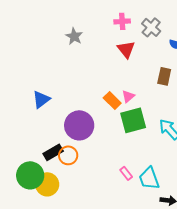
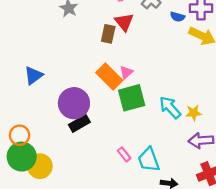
brown rectangle: (164, 76) -> (108, 34), moved
orange rectangle: (112, 100) -> (109, 77), size x1.4
black rectangle: (53, 152) -> (79, 123), moved
orange circle: (68, 155) -> (20, 135), moved

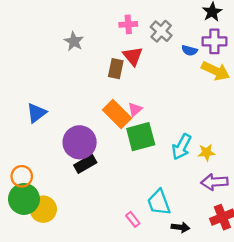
cyan arrow: (170, 107) -> (182, 147), turned -110
pink rectangle: (124, 154) -> (133, 219), moved

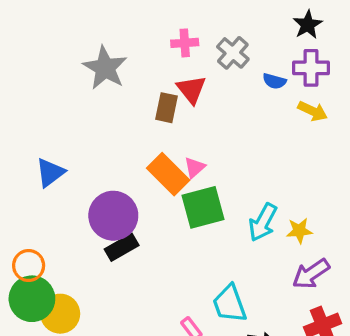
gray star: (74, 41) -> (105, 68), size x1.5
yellow arrow: (216, 71) -> (313, 111), size x0.7
purple arrow: (214, 182) -> (311, 274), turned -30

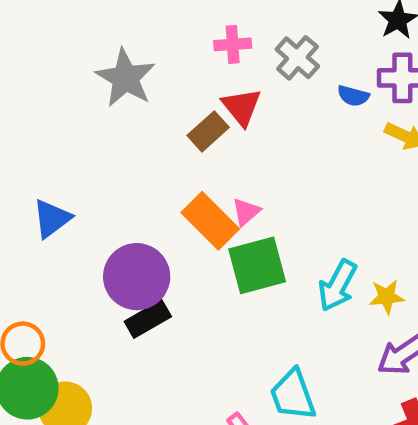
brown rectangle: (166, 108) -> (208, 131), turned 36

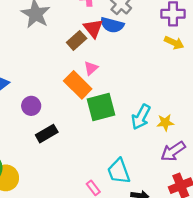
blue semicircle: (353, 96) -> (112, 25), moved, size x1.5
pink triangle: (246, 212) -> (91, 68), moved
purple circle: (137, 277) -> (31, 106), moved, size x0.6

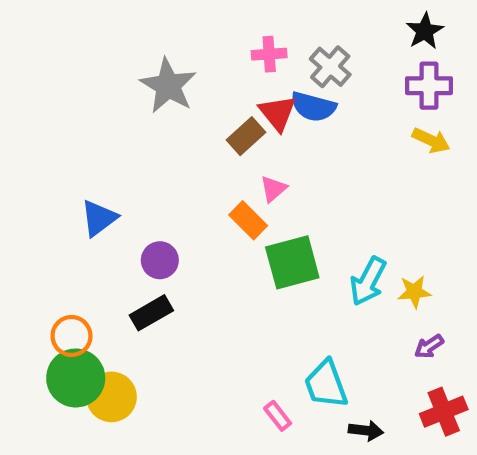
orange rectangle: (78, 85) -> (248, 220), size x0.7
black rectangle: (47, 134) -> (151, 313), moved
purple arrow: (173, 151) -> (429, 346), size x0.6

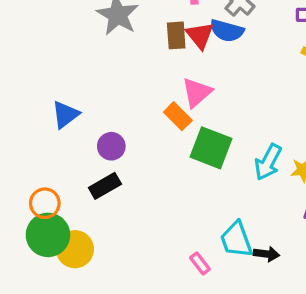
brown rectangle: (246, 136) -> (176, 35), moved, turned -52
pink triangle: (273, 189) -> (197, 92), size x1.5
green square: (292, 262) -> (211, 148), turned 36
black arrow: (366, 431) -> (266, 254), moved

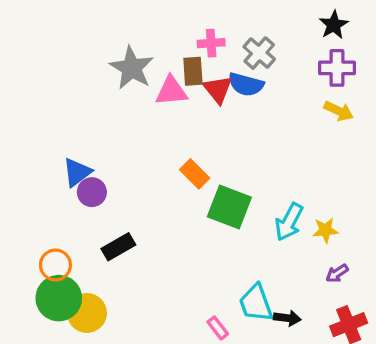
brown rectangle: (176, 35) -> (193, 71), moved
pink triangle: (197, 92) -> (171, 91), moved, turned 36
purple circle: (111, 146) -> (92, 192), moved

